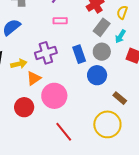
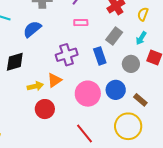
gray rectangle: (102, 27) -> (114, 36), moved
gray circle: (102, 52) -> (131, 64), moved
yellow arrow: (19, 64) -> (35, 86), moved
blue circle: (97, 75) -> (116, 90), moved
pink circle: (54, 96) -> (88, 94), moved

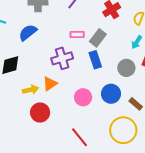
pink rectangle: (81, 23) -> (77, 34), moved
gray rectangle: (114, 36) -> (98, 38), moved
pink circle: (88, 94) -> (83, 97), size x0.7

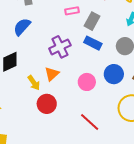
pink rectangle: (77, 34) -> (72, 11), moved
blue rectangle: (95, 60) -> (93, 43), turned -36
yellow arrow: (31, 90) -> (34, 83), turned 77

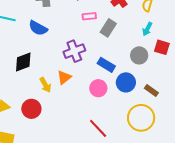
blue semicircle: (22, 27) -> (38, 28), turned -108
blue rectangle: (93, 43) -> (106, 65), moved
red circle: (47, 104) -> (31, 109), moved

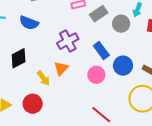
gray rectangle: (108, 28) -> (99, 14), turned 30
gray circle: (139, 55) -> (121, 24), moved
blue rectangle: (106, 65) -> (101, 51), turned 30

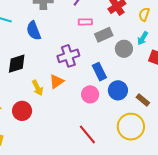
blue semicircle: (29, 23) -> (34, 31), turned 36

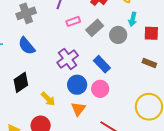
orange triangle: (57, 81) -> (78, 109), moved
blue circle: (118, 90) -> (77, 85), moved
brown rectangle: (143, 100) -> (149, 63), moved

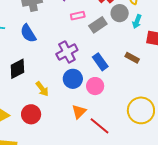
gray circle: (118, 35) -> (120, 13), moved
brown rectangle: (149, 63) -> (132, 58), moved
orange triangle: (78, 109) -> (79, 112), moved

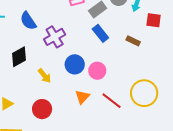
purple cross: (67, 52) -> (55, 37), moved
blue rectangle: (100, 62) -> (100, 33), moved
red circle: (31, 114) -> (42, 109), moved
red line: (99, 126) -> (112, 101), moved

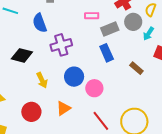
black diamond: (19, 57) -> (22, 55), turned 30
orange triangle: (82, 97) -> (64, 108), moved

